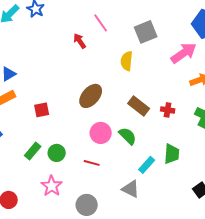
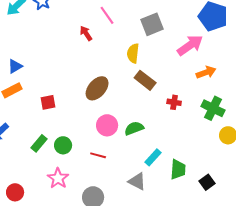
brown rectangle: (139, 106) -> (145, 80), moved
green semicircle: (128, 136) -> (134, 128), turned -66
green trapezoid: (172, 154) -> (178, 169), moved

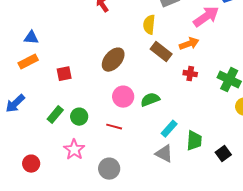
blue triangle: (15, 66) -> (31, 38), turned 35
orange arrow: (206, 72) -> (189, 44), moved
gray triangle: (137, 181) -> (164, 154), moved

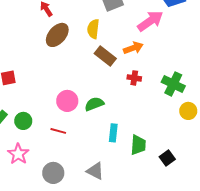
brown ellipse: (113, 60) -> (57, 35), moved
cyan rectangle: (169, 129) -> (113, 133), turned -36
gray triangle: (164, 154) -> (95, 171), moved

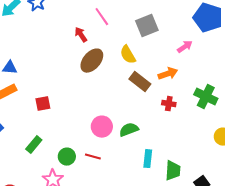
pink arrow: (150, 21) -> (185, 47), size x0.6
yellow semicircle: (93, 29) -> (128, 55), turned -36
green cross: (173, 84) -> (206, 97), moved
green circle: (23, 121) -> (67, 157), moved

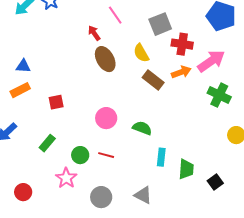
pink arrow: (185, 47) -> (211, 61), moved, size x1.8
brown ellipse: (92, 61) -> (105, 59), turned -70
red cross: (169, 104) -> (182, 44), moved, size x1.5
pink circle: (102, 127) -> (106, 118), moved
green semicircle: (129, 130) -> (142, 128), turned 42

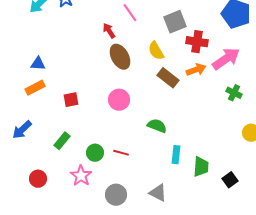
green cross: (219, 95) -> (234, 93), size x0.7
pink circle: (106, 118) -> (119, 100), moved
red circle: (23, 192) -> (38, 179), moved

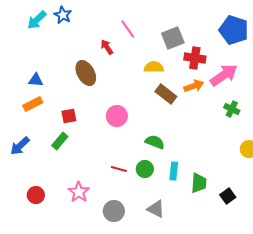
yellow semicircle: (156, 51) -> (154, 67), turned 120
brown ellipse: (120, 57) -> (86, 73), moved
green rectangle: (62, 141) -> (60, 141), moved
green circle: (95, 153) -> (145, 169), moved

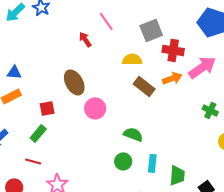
brown ellipse: (86, 73) -> (74, 82), moved
green cross: (232, 109) -> (210, 110), moved
red line: (119, 169) -> (33, 161), moved

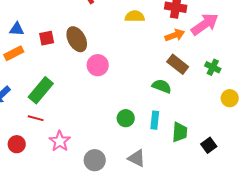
brown rectangle: (144, 86) -> (178, 64), moved
red square: (47, 108) -> (47, 38), moved
green rectangle: (38, 133) -> (41, 90), size x1.5
green semicircle: (133, 134) -> (162, 86), moved

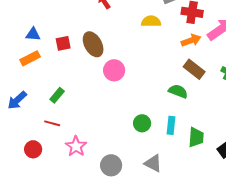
green rectangle: (41, 90) -> (57, 95), size x0.6

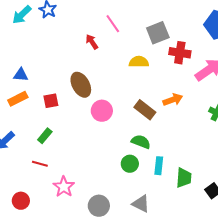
orange arrow: (191, 40) -> (173, 100), moved
red square: (63, 43) -> (51, 101), moved
brown rectangle: (194, 69) -> (145, 110), moved
green semicircle: (178, 91) -> (141, 142), moved
red circle: (33, 149) -> (21, 201), moved

